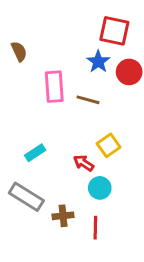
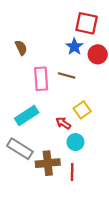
brown semicircle: (19, 51) -> (21, 48), moved
pink rectangle: (54, 87) -> (41, 79), moved
cyan rectangle: (35, 153) -> (27, 115), size x1.5
brown cross: (63, 216) -> (48, 163), size x1.5

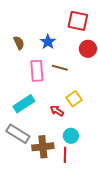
blue star: (74, 47) -> (48, 42), moved
cyan circle: (75, 142) -> (71, 136), moved

